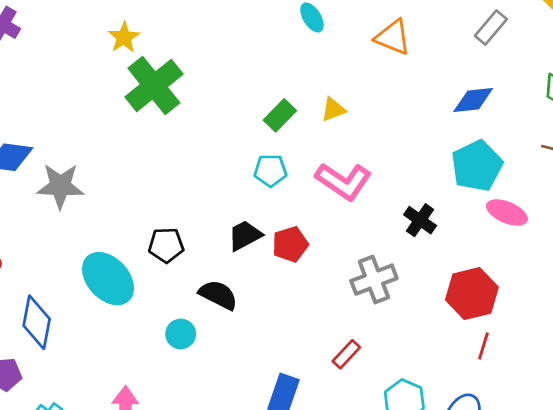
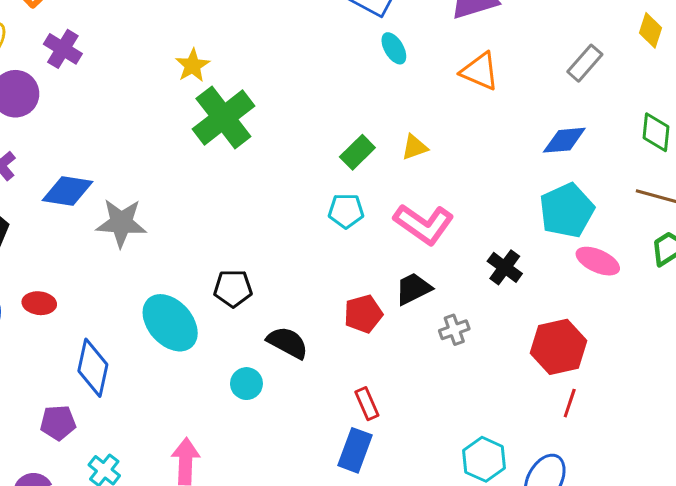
black trapezoid: (245, 235) -> (413, 289), moved
red pentagon: (290, 244) -> (363, 314), moved
gray cross: (374, 280) -> (454, 330), size x0.6
red rectangle: (346, 354) -> (367, 404), moved, turned -68

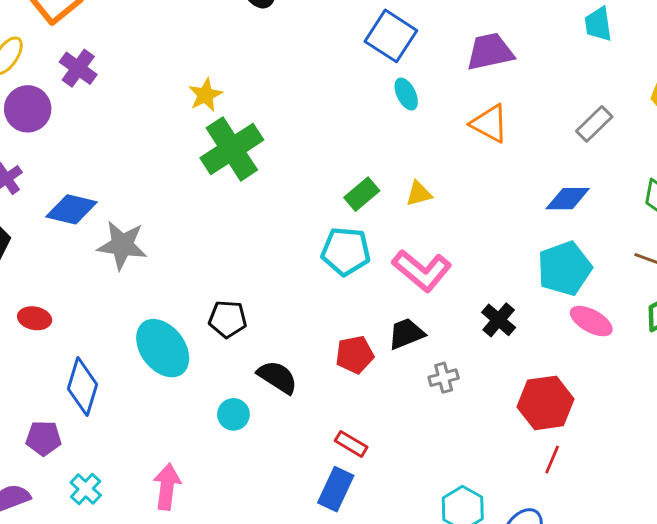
cyan pentagon: (346, 211) -> (346, 251), size x1.4
red rectangle: (367, 404) -> (351, 444), turned -40

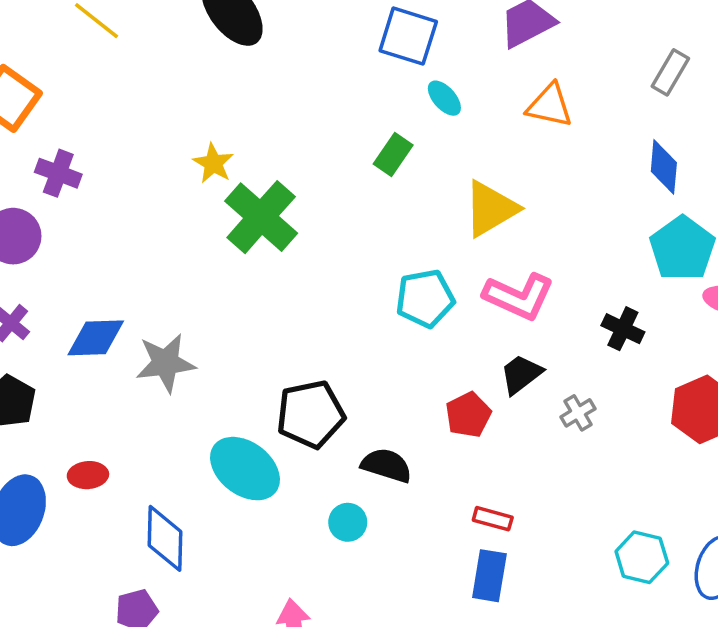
green rectangle: (362, 194) -> (393, 155), moved
yellow triangle: (419, 194) -> (491, 209), size x1.8
blue diamond: (568, 199) -> (664, 167), turned -69
black pentagon: (228, 319) -> (311, 414), size x1.5

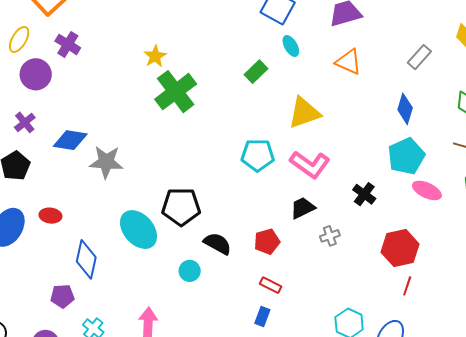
red pentagon: (468, 415) -> (267, 242), moved
blue rectangle: (489, 576) -> (262, 316), size x0.7

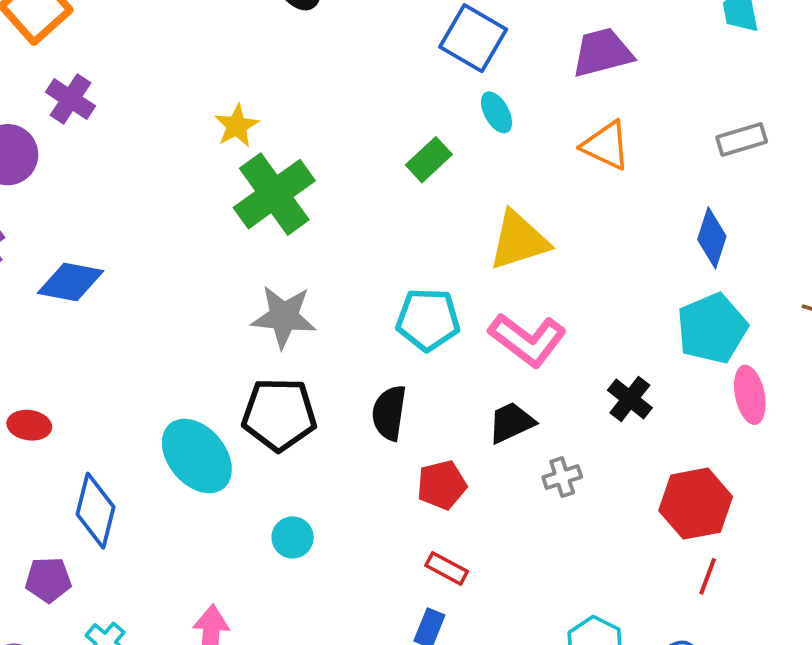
gray rectangle: (419, 57) -> (742, 139), turned 30
gray star: (106, 162) -> (284, 317), moved
pink ellipse: (427, 190) -> (750, 395), turned 52
black semicircle: (217, 244) -> (389, 413), moved, turned -112

